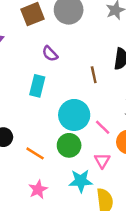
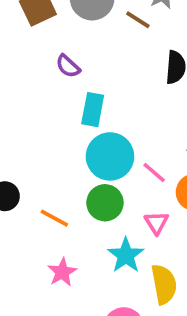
brown line: (94, 75) -> (138, 20), moved, turned -42
cyan rectangle: (37, 86) -> (93, 110), moved
cyan star: (81, 181) -> (126, 255), turned -30

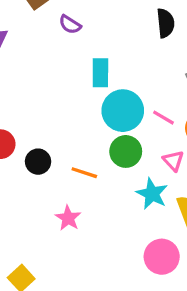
purple semicircle: (68, 66) -> (70, 25), moved
pink star: (62, 272) -> (68, 218), moved

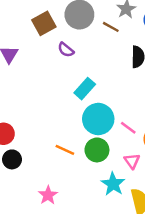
cyan rectangle: (100, 73) -> (85, 89), turned 35
black circle: (38, 162) -> (12, 159), moved
orange line: (84, 173) -> (65, 150), moved

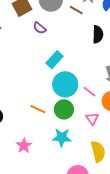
cyan star: (113, 184) -> (62, 137), moved, turned -30

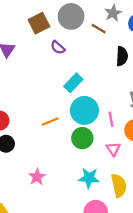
pink line: (89, 92) -> (111, 119), turned 40
orange line: (38, 109) -> (50, 122), moved, turned -49
cyan star: (62, 137) -> (89, 178), moved

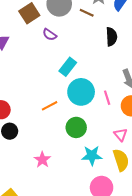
green circle: (82, 138) -> (76, 127), moved
pink triangle: (113, 149) -> (121, 135), moved

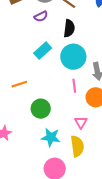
purple semicircle: (50, 35) -> (41, 16), moved, turned -72
black semicircle: (111, 37) -> (69, 28), moved
cyan circle: (81, 92) -> (73, 57), moved

